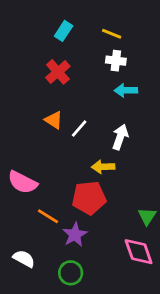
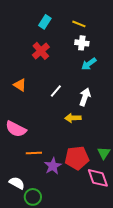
cyan arrow: (126, 90) -> (89, 64), turned -35
orange triangle: (54, 120) -> (20, 85), moved
red pentagon: (89, 198) -> (77, 158), moved
orange line: (48, 216) -> (34, 153), turned -35
green circle: (71, 273) -> (33, 197), moved

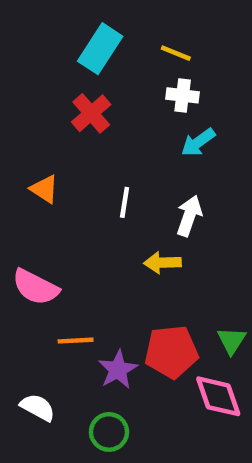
cyan rectangle: (45, 22) -> (100, 49), size x1.5
white line: (56, 91) -> (125, 202), turned -32
green circle: (33, 197) -> (109, 432), moved

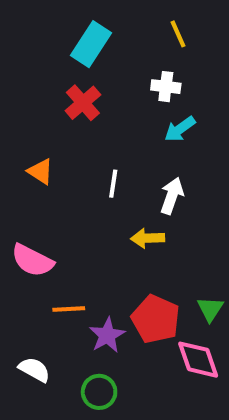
yellow line: (176, 53) -> (178, 34), moved, turned 44
red pentagon: (171, 352) -> (156, 319), turned 30

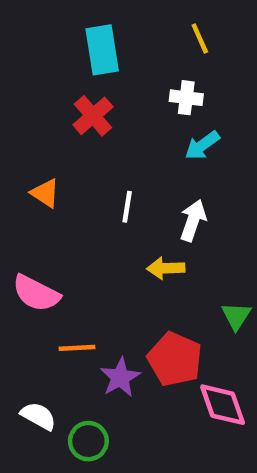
cyan rectangle: (91, 44) -> (102, 50), turned -42
green triangle: (210, 309) -> (236, 316), moved
green circle: (99, 392) -> (88, 441), moved

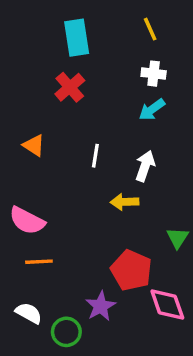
white cross: (186, 98) -> (154, 74), moved
orange line: (77, 348) -> (39, 262), moved
purple star: (120, 377) -> (101, 306), moved

